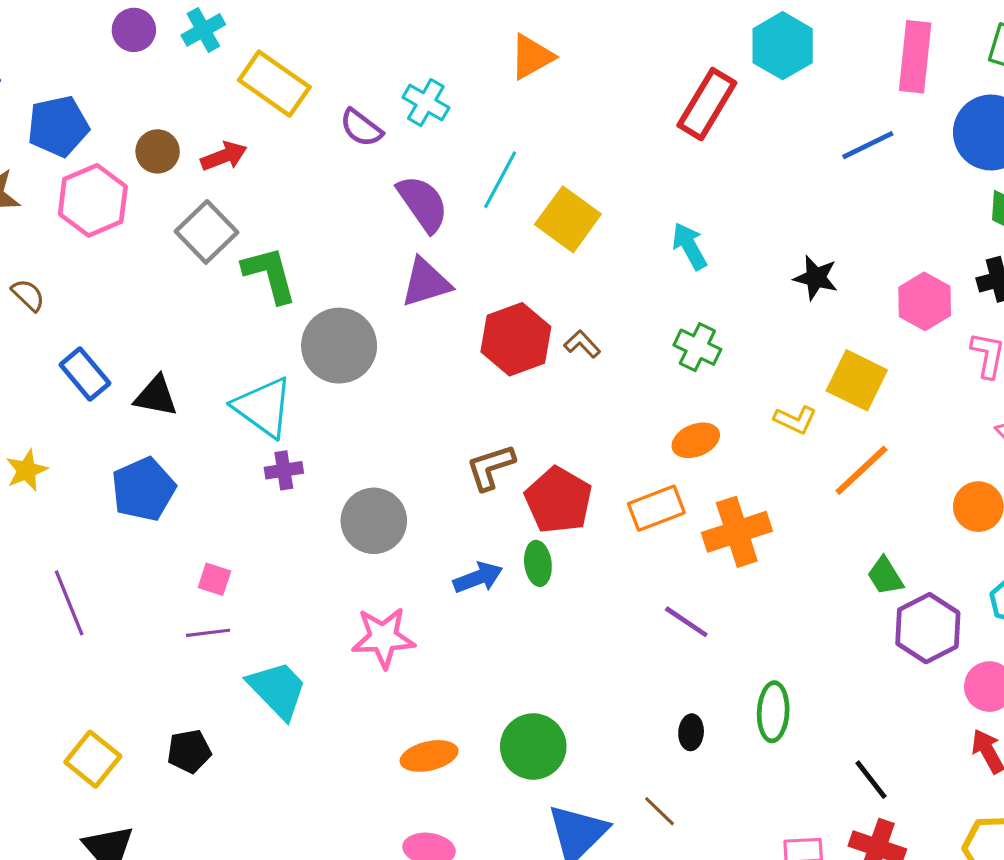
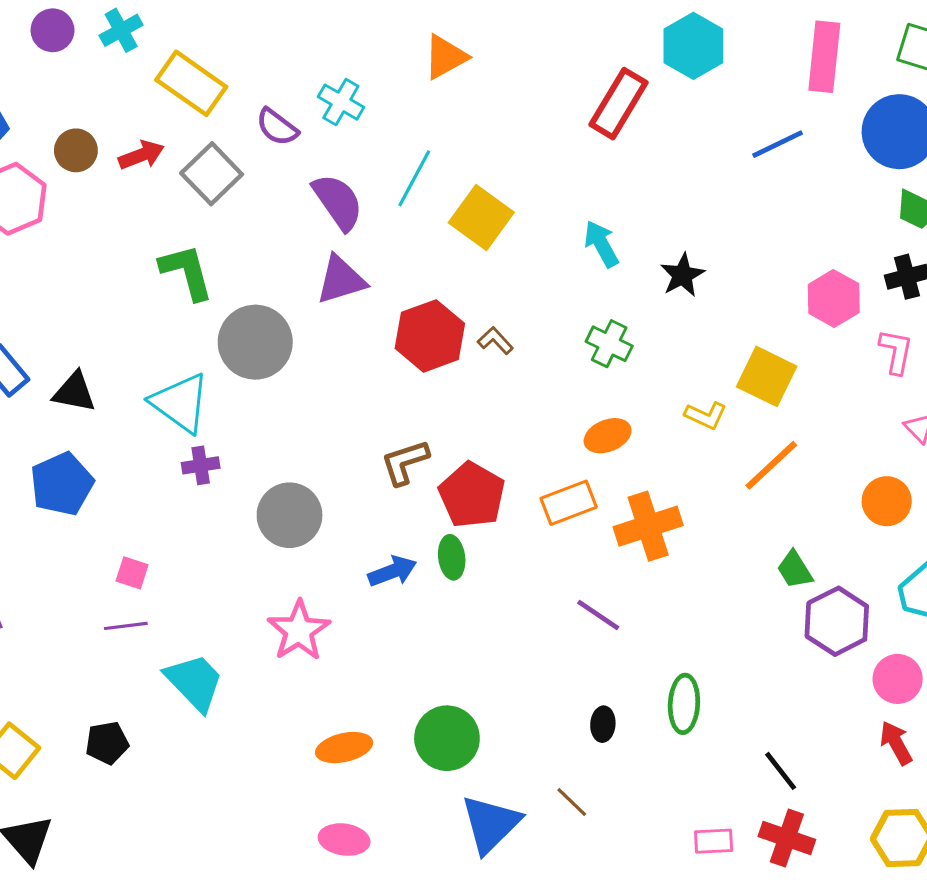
gray square: (206, 232) -> (212, 174), moved
black star: (816, 278) -> (682, 275), moved, turned 30
pink star: (383, 638) -> (299, 631), turned -30

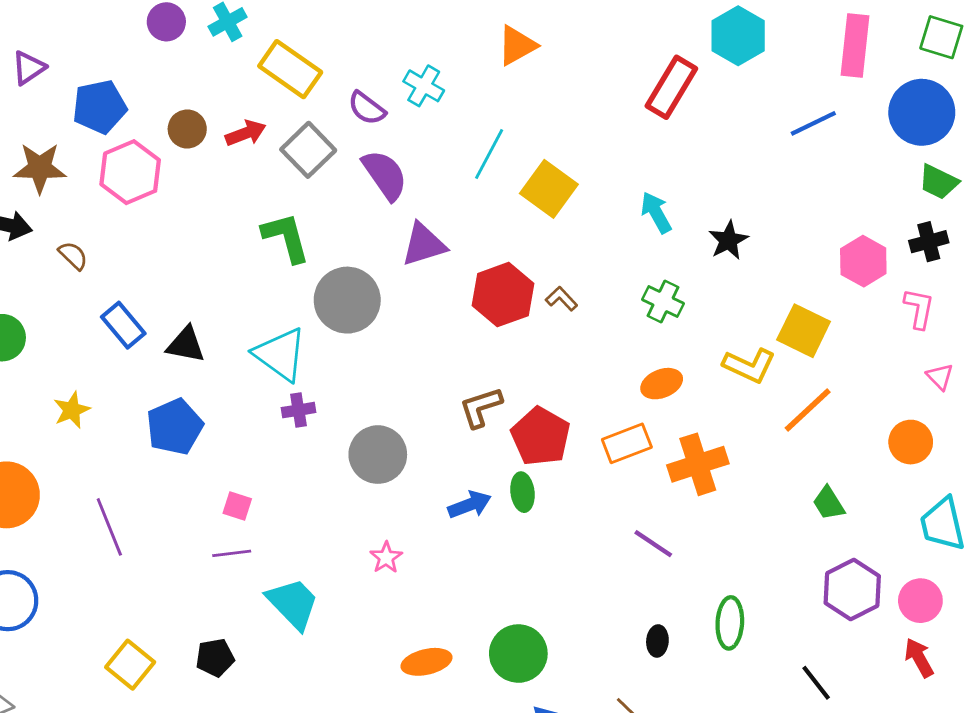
purple semicircle: (338, 202) -> (385, 175), moved
yellow L-shape: (706, 415) -> (749, 366), size x1.4
purple hexagon: (837, 621) -> (852, 590), moved
pink star: (299, 631) -> (386, 558), size x0.6

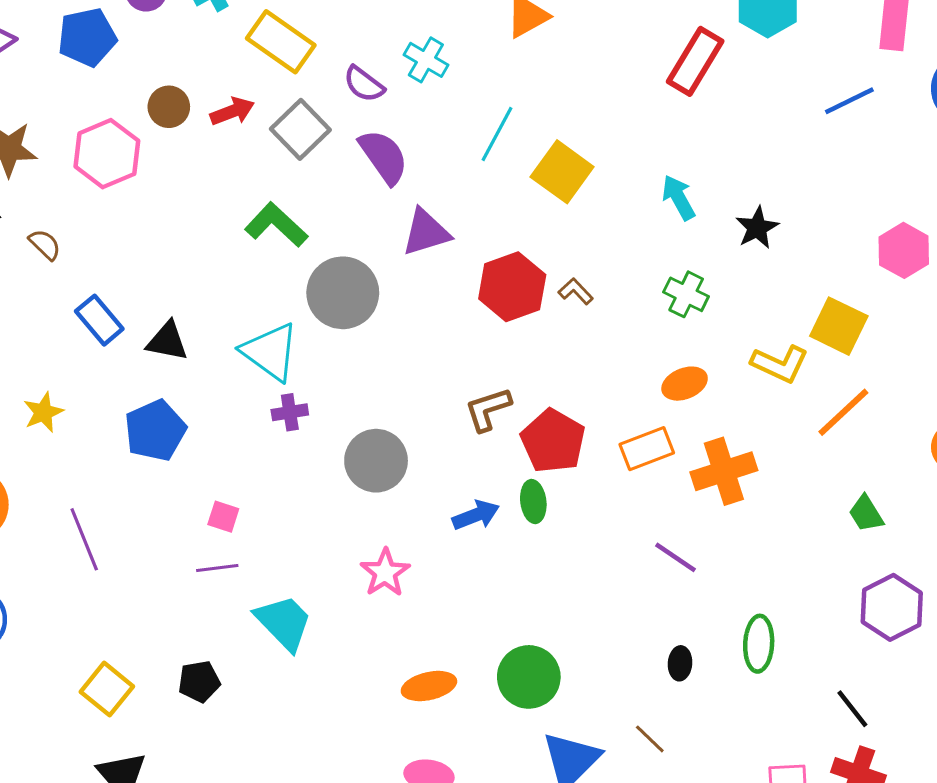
blue pentagon: (100, 107) -> (87, 37), moved
green L-shape: (286, 238) -> (276, 225), turned -32
pink star: (386, 558) -> (385, 573), size x1.4

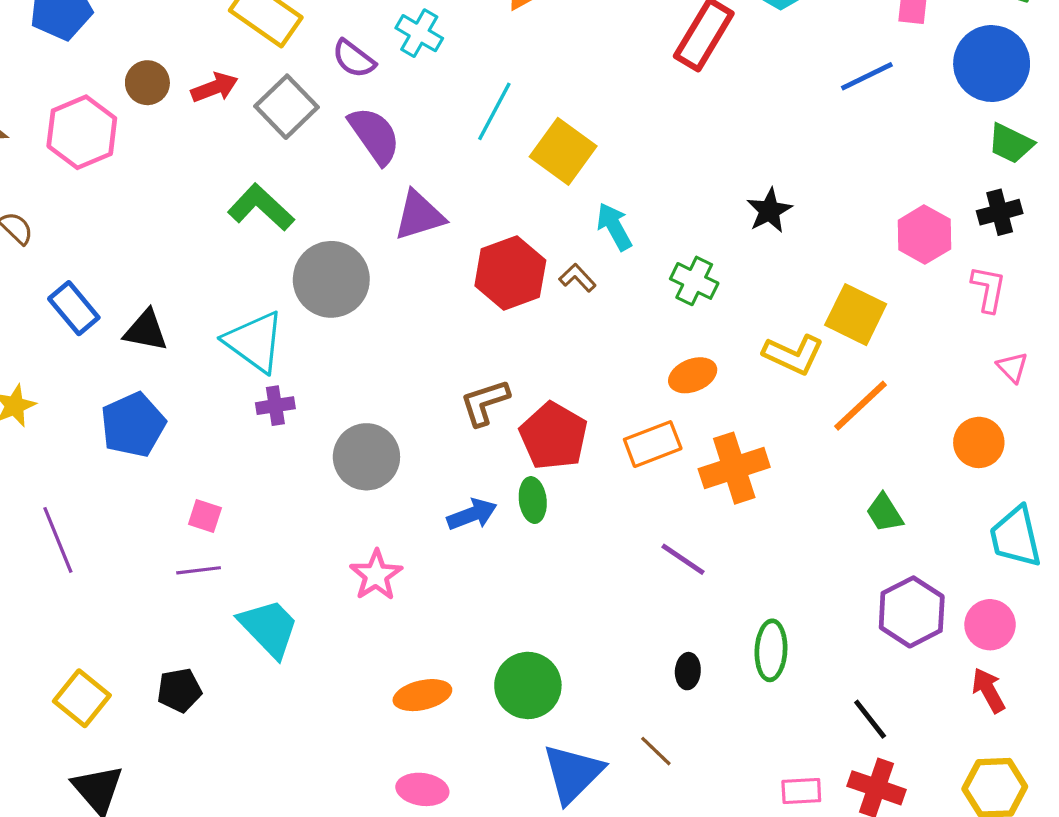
cyan arrow: (679, 198) -> (614, 227), moved

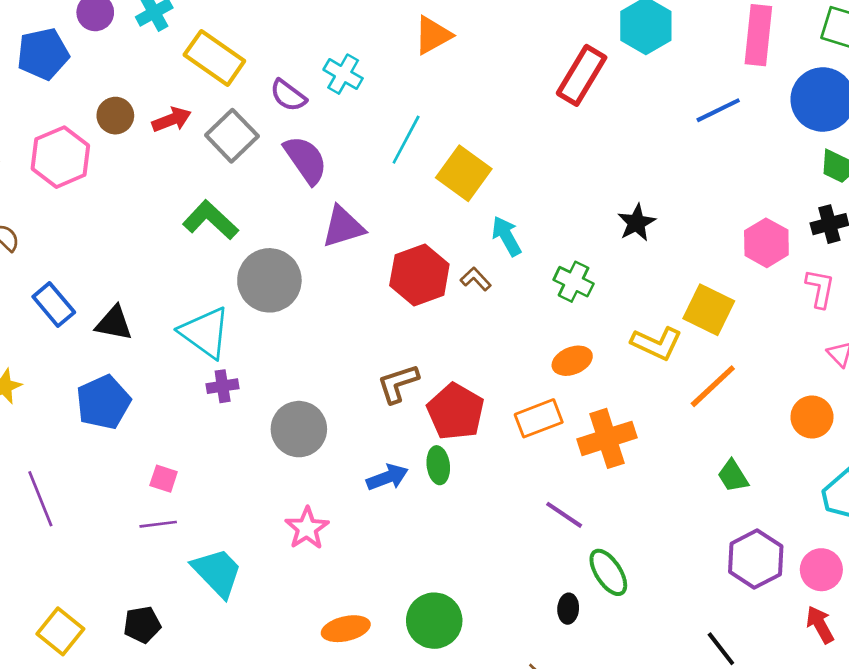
green ellipse: (771, 650) -> (608, 572), moved, turned -36

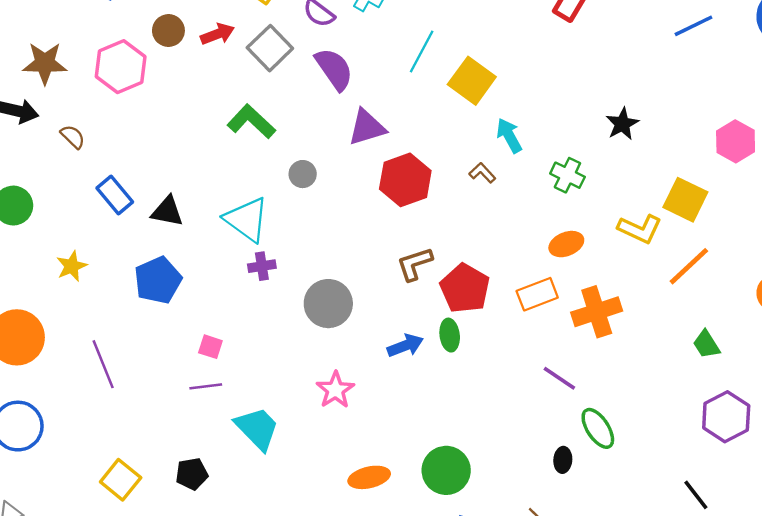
red hexagon: (419, 275) -> (405, 180), moved
gray circle: (269, 280) -> (303, 174), size x0.5

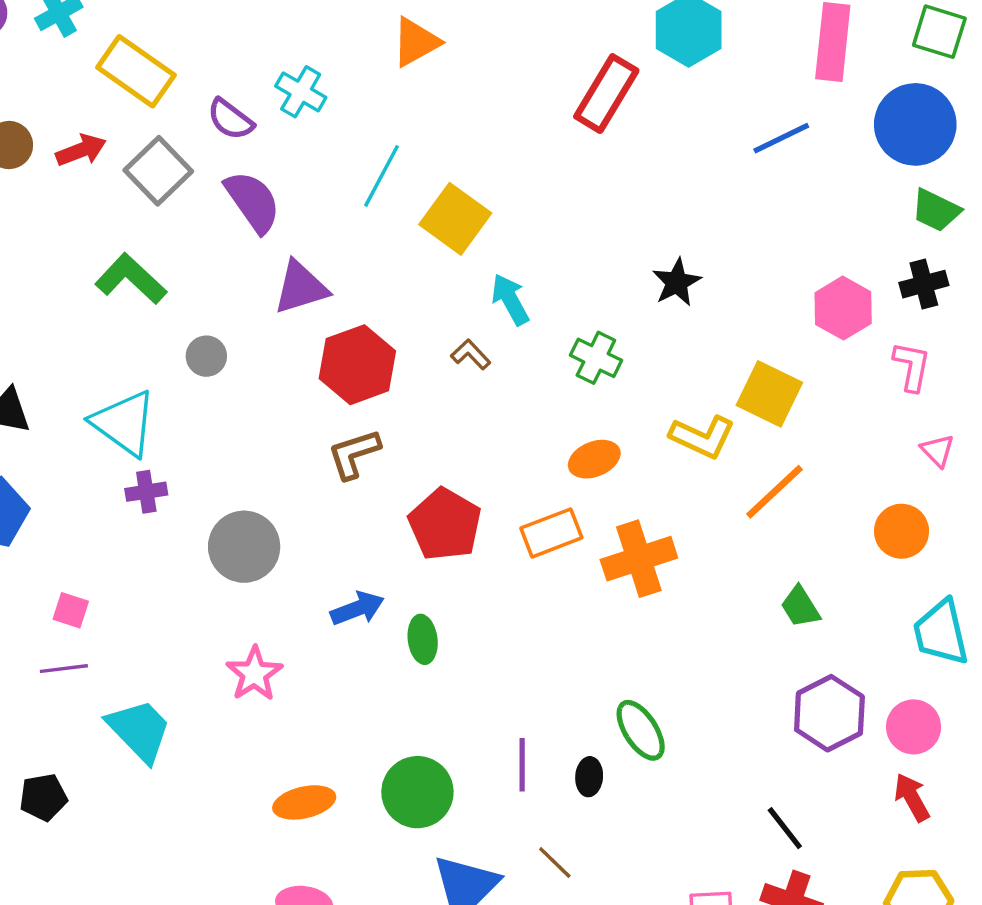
brown L-shape: (415, 264) -> (354, 454), moved
green ellipse: (450, 335) -> (423, 639), moved
purple line: (559, 378) -> (522, 765), moved, turned 56

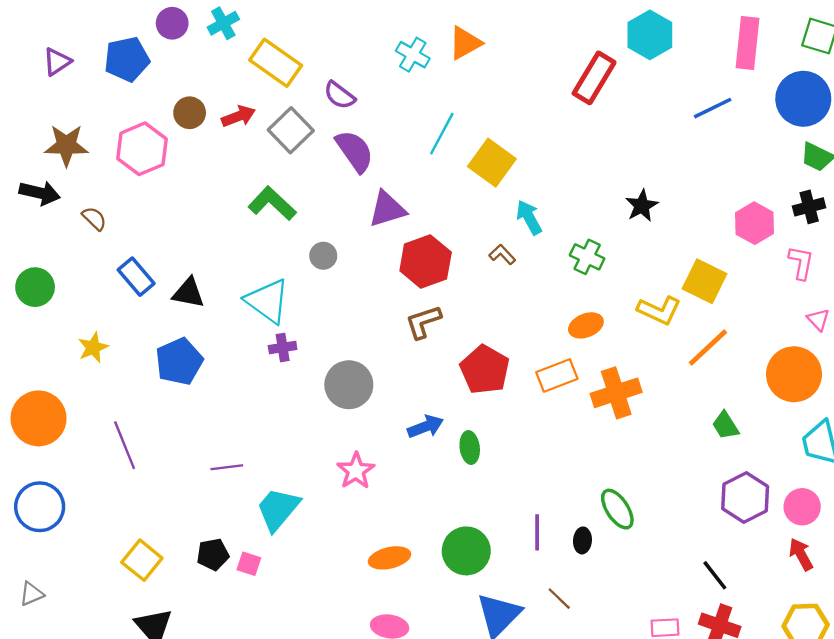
cyan cross: (301, 92) -> (413, 55), moved
orange circle: (902, 531) -> (794, 374), size x1.5
pink square: (71, 610) -> (249, 564), moved
cyan trapezoid: (139, 730) -> (278, 509), turned -96

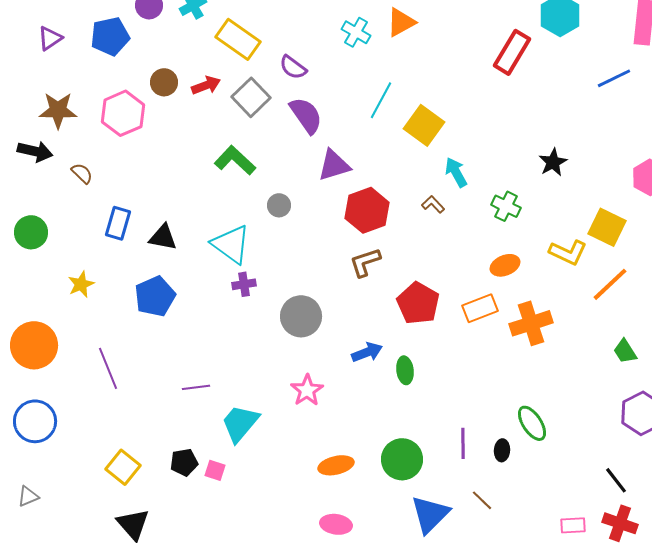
blue rectangle: (136, 277) -> (118, 223), turned 56

